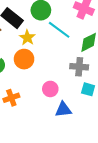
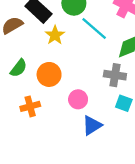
orange circle: (24, 59) -> (49, 74), moved
blue triangle: (63, 110) -> (92, 125), turned -30

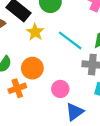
cyan line: (94, 29) -> (70, 40), moved
orange cross: (30, 106) -> (17, 88), moved

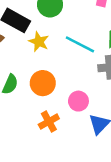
orange cross: (17, 88) -> (49, 122), moved

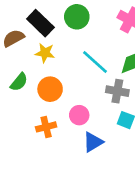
yellow star: (39, 42) -> (45, 53), moved, turned -30

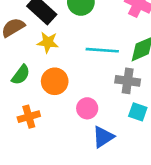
cyan line: (95, 62) -> (102, 50), turned -36
orange cross: (46, 127) -> (29, 117), moved

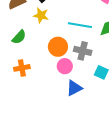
orange circle: (55, 81) -> (58, 47), moved
gray cross: (128, 81) -> (83, 51), moved

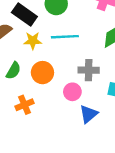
cyan line: (80, 25) -> (65, 37), moved
orange circle: (58, 47) -> (42, 73), moved

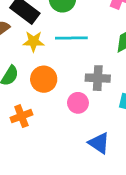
blue triangle: (89, 114) -> (99, 143), moved, turned -48

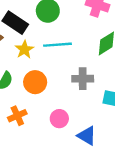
yellow star: (33, 41) -> (24, 49), turned -30
pink circle: (78, 103) -> (59, 119), moved

